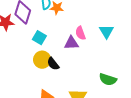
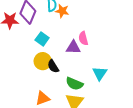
cyan triangle: (106, 31) -> (100, 73), moved
green semicircle: (108, 79) -> (74, 84), moved

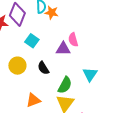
yellow circle: (43, 61) -> (17, 66), moved
green semicircle: (74, 84) -> (65, 85), turned -84

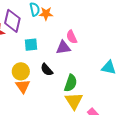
cyan square: (32, 41) -> (31, 45), turned -32
cyan triangle: (90, 74) -> (109, 68), moved, turned -42
orange triangle: (33, 100) -> (23, 86), moved, turned -35

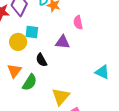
pink semicircle: (72, 37) -> (78, 22), moved
yellow circle: (21, 71) -> (18, 42), moved
green semicircle: (71, 83) -> (30, 82), moved

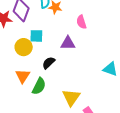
black semicircle: (41, 60) -> (49, 63), turned 80

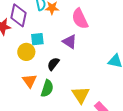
pink semicircle: (81, 22) -> (80, 19), size x1.5
purple triangle: (68, 43) -> (70, 42), turned 42

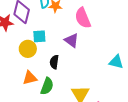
black semicircle: (53, 64) -> (54, 62), turned -32
orange triangle: (30, 81) -> (30, 78), turned 49

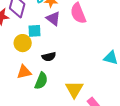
purple triangle: (72, 40) -> (53, 19), moved
black semicircle: (54, 62) -> (49, 57), turned -112

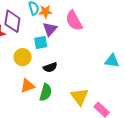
purple triangle: (53, 19) -> (50, 29), turned 42
cyan square: (34, 31) -> (41, 42), moved

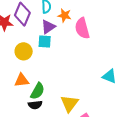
orange star: (45, 12) -> (64, 15), moved
purple triangle: (50, 29) -> (48, 27), moved
black semicircle: (50, 67) -> (35, 105), moved

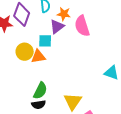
purple triangle: (48, 27) -> (57, 26), moved
orange triangle: (22, 80) -> (38, 56), moved

